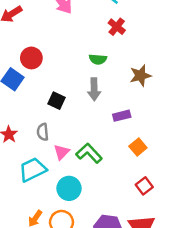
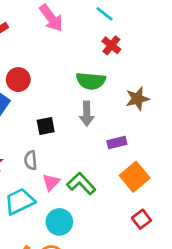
green semicircle: (98, 59) -> (91, 81), size x1.5
black square: (56, 101) -> (46, 126), turned -36
orange square: (138, 147) -> (135, 177), size x1.5

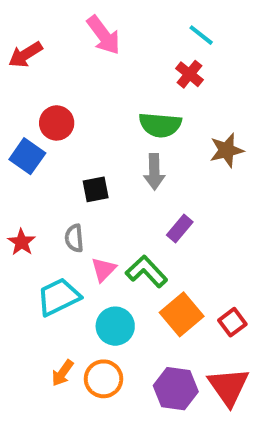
cyan line: (105, 14) -> (201, 35), moved
purple rectangle: (117, 143) -> (180, 228), moved, turned -36
orange square: (135, 177) -> (182, 314), moved

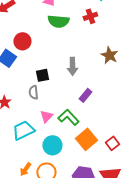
red cross: (189, 74) -> (90, 16), turned 32
green semicircle: (160, 125) -> (58, 21), moved
brown star: (227, 150) -> (109, 55), turned -30
gray semicircle: (74, 238) -> (33, 92), moved

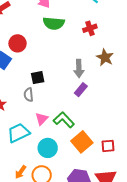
red cross: (90, 16) -> (90, 28), moved
gray arrow: (72, 66) -> (79, 69), moved
purple rectangle: (85, 95) -> (81, 90), moved
red square: (112, 143) -> (108, 146), turned 32

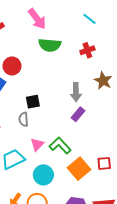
red square: (108, 146) -> (104, 163), moved

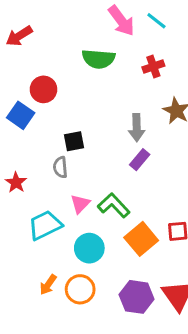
pink arrow: (37, 19) -> (121, 21), moved

